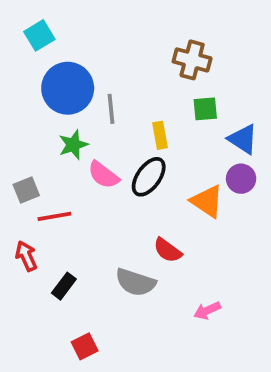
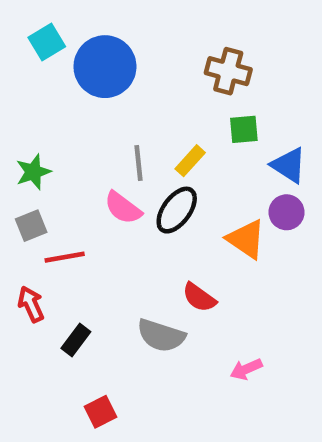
blue circle: (68, 88) -> (105, 67), moved
gray line: (111, 109) -> (139, 163), moved
yellow rectangle: (160, 135) -> (190, 161), turned 52
green star: (73, 145) -> (33, 172), moved

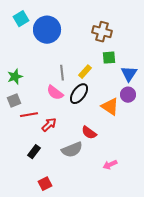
blue triangle: (289, 165) -> (129, 74), turned 30
red arrow: (31, 304) -> (49, 125), moved, turned 70
gray semicircle: (161, 336) -> (72, 150), turned -40

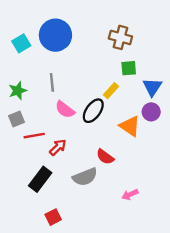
cyan square: (21, 19) -> (21, 43), moved
yellow rectangle: (85, 72) -> (111, 91), moved
gray line: (62, 73) -> (52, 82), moved
black rectangle: (34, 152) -> (40, 179), size x1.5

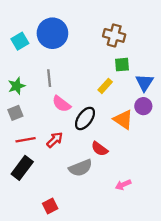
black ellipse: (93, 111) -> (85, 118), moved
red line: (34, 136) -> (26, 140), moved
black rectangle: (40, 179) -> (22, 168), moved

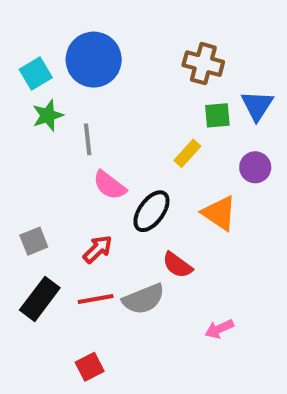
blue triangle: (144, 83) -> (257, 105), moved
green star: (17, 86) -> (48, 115), moved
purple circle: (143, 106) -> (255, 167), moved
gray square: (15, 113) -> (34, 241), moved
red line: (26, 140) -> (96, 299), moved

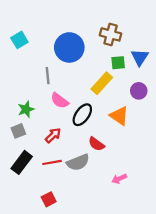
blue circle: (94, 60) -> (69, 47), moved
green star: (48, 115) -> (26, 109), moved
yellow rectangle: (187, 153) -> (102, 83), size x1.5

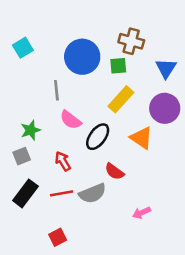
green square: (118, 63) -> (118, 66), moved
purple circle: (139, 91) -> (165, 108), size x1.5
red arrow: (53, 135) -> (63, 161), turned -77

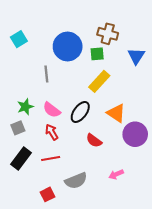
purple circle: (165, 108) -> (135, 134), moved
pink semicircle: (71, 120) -> (52, 110), moved
gray semicircle: (92, 193) -> (76, 181), moved

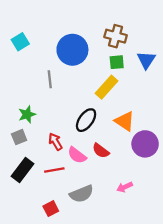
green square: (97, 54) -> (117, 62), moved
pink semicircle: (52, 110) -> (77, 155), moved

